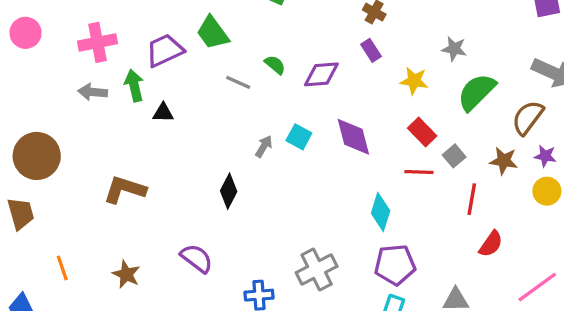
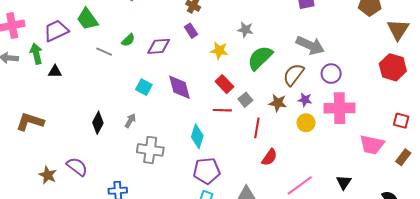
green semicircle: (275, 65) -> (128, 40), turned 96
gray arrow: (264, 146) -> (130, 121), moved
gray cross: (317, 270) -> (150, 150), moved, turned 35
brown star: (126, 274) -> (48, 175), moved

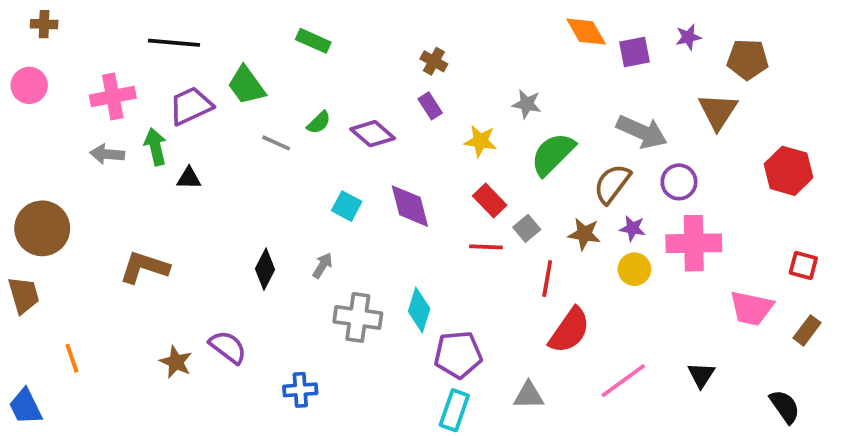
brown triangle: (398, 30) -> (718, 111), moved
purple diamond: (159, 46) -> (373, 134), turned 45
cyan diamond: (197, 136) -> (419, 310), moved
red semicircle: (269, 157) -> (569, 330), size x1.5

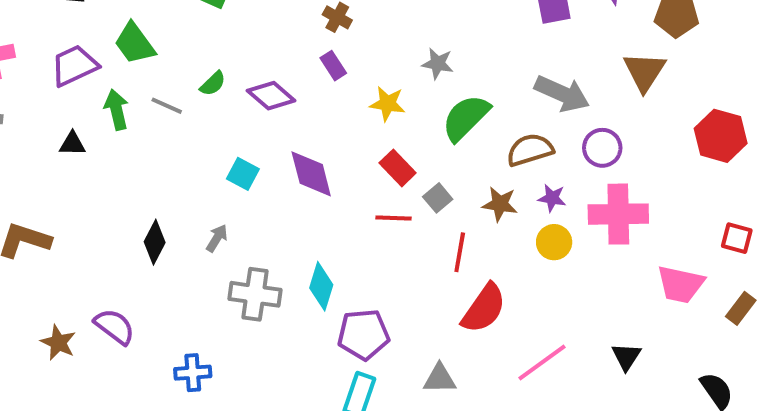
green arrow: (155, 147) -> (117, 110), moved
brown semicircle: (612, 184) -> (530, 150), turned 36

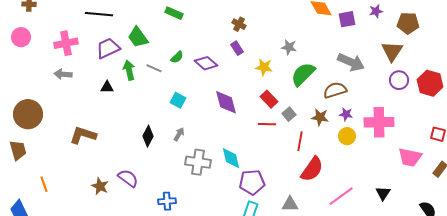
purple circle: (602, 148) -> (399, 80), moved
cyan square: (243, 174) -> (178, 100), moved
cyan diamond: (321, 286) -> (231, 158), turned -30

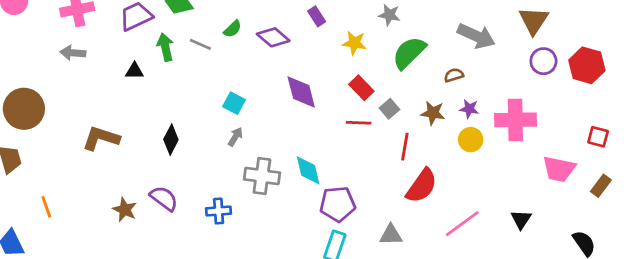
brown semicircle: (335, 90) -> (454, 75), size x0.6
cyan square: (178, 100) -> (234, 103), moved
black diamond: (148, 136) -> (171, 140), moved
blue cross: (167, 201) -> (219, 211), moved

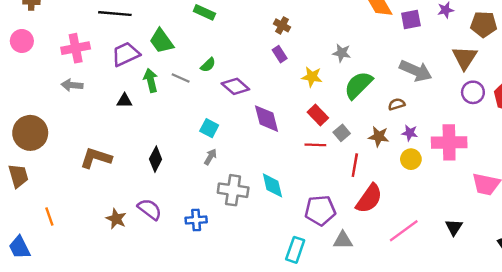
purple diamond: (273, 37) -> (235, 86), moved
purple pentagon: (338, 204) -> (320, 210), moved

